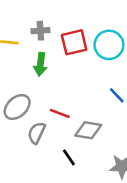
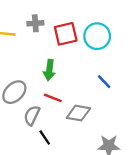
green arrow: (40, 64) -> (49, 70), moved
black line: (69, 157) -> (45, 138), moved

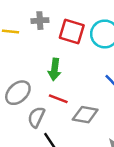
red square: (66, 34) -> (72, 32), turned 30

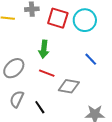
gray semicircle: (36, 117) -> (17, 99), moved

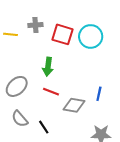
blue line: (91, 59) -> (99, 94), moved, turned 56
gray semicircle: (17, 99) -> (20, 119), turned -66

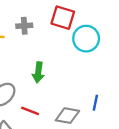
red square: (63, 34) -> (63, 18), moved
red line: (51, 92) -> (30, 111), moved

